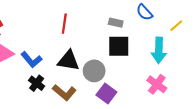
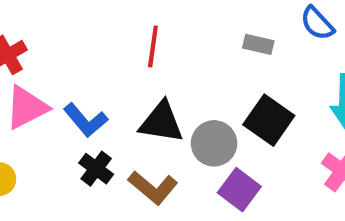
black square: (119, 46) -> (269, 120), moved, turned 35

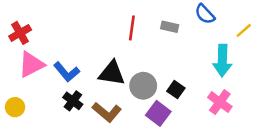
red line: (153, 46) -> (132, 28), moved
black square: (269, 120) -> (176, 90), moved, size x0.6

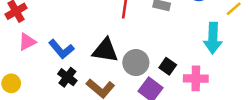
pink triangle: (31, 64) -> (27, 42), size x0.7
pink cross: (220, 102) -> (196, 78), moved, turned -35

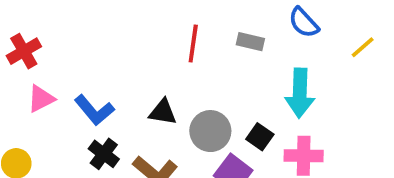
cyan arrow: (213, 38) -> (300, 93), moved
black triangle: (105, 50) -> (163, 112), size x0.7

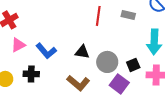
black square: (260, 137) -> (133, 65), turned 32
black cross: (104, 154) -> (31, 74), moved, turned -35

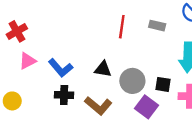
black square: (133, 65) -> (163, 84), turned 32
black cross: (31, 74) -> (64, 95), moved

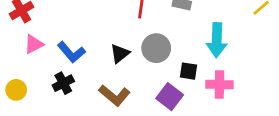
black triangle: (103, 69) -> (120, 54), turned -48
gray circle: (132, 81) -> (156, 48), moved
black cross: (64, 95) -> (63, 83), moved, turned -30

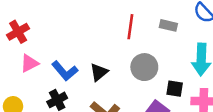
black triangle: (120, 54) -> (99, 72), moved

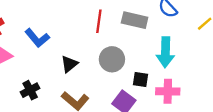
gray rectangle: (168, 25) -> (135, 20), size x1.5
blue L-shape: (65, 71) -> (37, 38), moved

